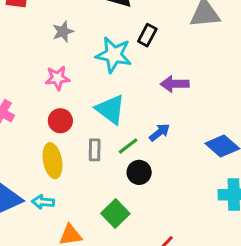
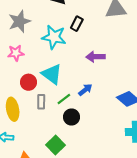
gray star: (63, 32) -> (19, 21), size x1.5
red circle: (60, 121) -> (28, 82), moved

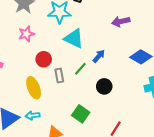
purple arrow: (95, 57) -> (121, 22), moved
cyan triangle: (52, 74) -> (74, 38), moved
black circle: (72, 117) -> (104, 86), moved

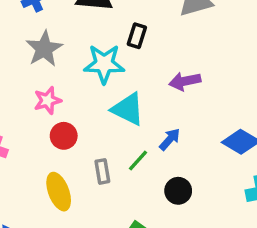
purple arrow: (121, 22) -> (185, 81), moved
red circle: (44, 59) -> (64, 136), moved

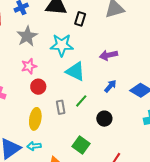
black rectangle: (137, 36) -> (80, 19), moved
blue arrow: (170, 139) -> (110, 86), moved
yellow ellipse: (59, 192) -> (35, 119), turned 30

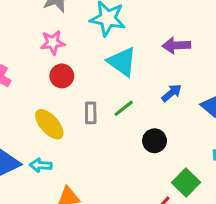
yellow ellipse: (35, 119) -> (49, 124), turned -60
green square: (81, 145) -> (186, 183), moved

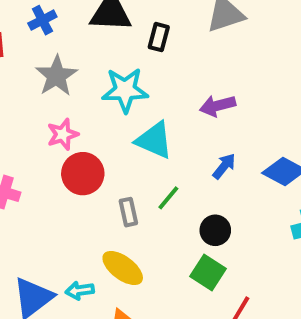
red circle: (62, 76) -> (83, 174), size x1.4
yellow ellipse: (49, 124) -> (123, 268), moved
green square: (186, 183) -> (208, 273), moved

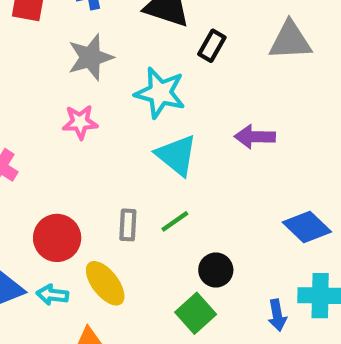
blue arrow: (224, 166) -> (277, 315), moved, turned 116
red circle: (83, 174) -> (57, 238), moved

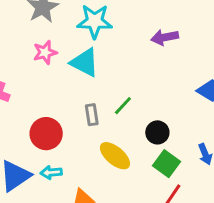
cyan triangle: (177, 155) -> (85, 62), moved
yellow ellipse: (105, 283) -> (115, 156), moved
green square: (196, 313) -> (167, 164), moved

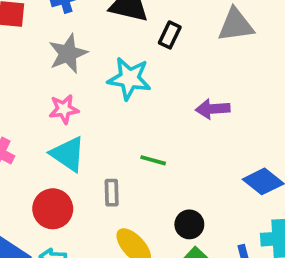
cyan triangle: (85, 62) -> (68, 154), moved
green line: (123, 106) -> (153, 160), moved, turned 55

